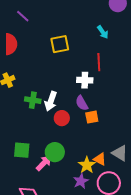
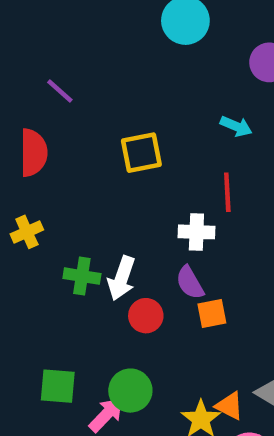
cyan arrow: (103, 32) -> (236, 126), turned -32

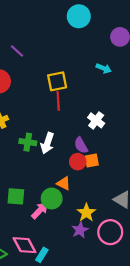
red line: (227, 192) -> (58, 101), moved
white cross: (196, 232) -> (96, 120), moved, turned 35
red circle: (146, 316) -> (78, 162), moved
orange triangle: (229, 406) -> (64, 183), moved

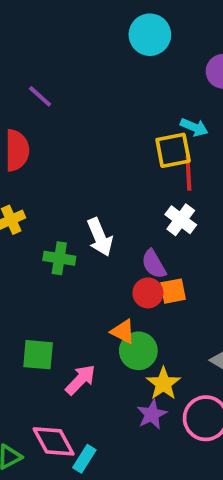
yellow square: (57, 81) -> (173, 150), moved
red line: (58, 101) -> (188, 173), moved
white arrow: (47, 143) -> (100, 237), moved, turned -42
green circle: (52, 199) -> (138, 351), moved

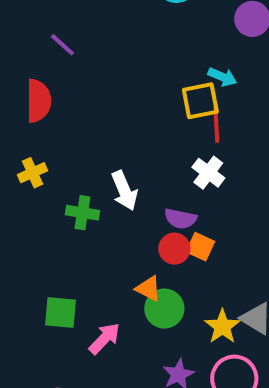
purple semicircle: (154, 264) -> (180, 219), turned -48
orange square: (173, 291) -> (200, 247), turned 36
yellow star: (163, 384) -> (222, 327), moved

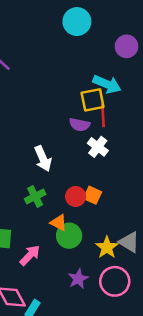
cyan arrow: (222, 77) -> (107, 84), size x1.5
green cross: (82, 213) -> (35, 196), moved, turned -36
purple semicircle: (180, 219) -> (80, 125), moved

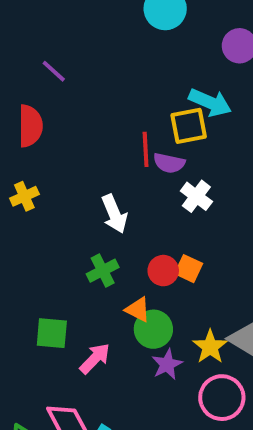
red line: (103, 116) -> (146, 149), moved
purple star: (78, 279) -> (167, 364), moved

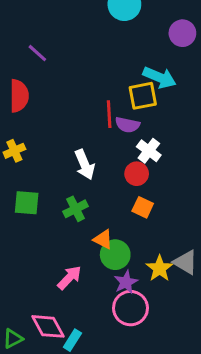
red circle: (163, 271) -> (137, 174), moved
green square: (52, 333) -> (27, 203), moved
pink circle: (222, 398) -> (130, 308), moved

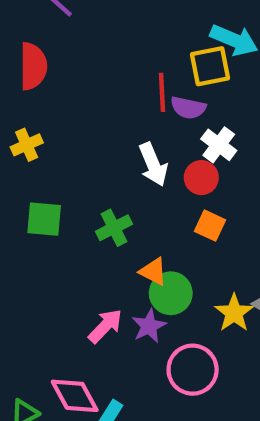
white arrow: (85, 165) -> (153, 164), moved
purple star: (126, 282) -> (149, 326), moved

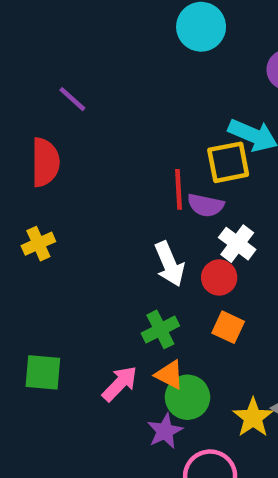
green square: (44, 219) -> (43, 372), moved
green cross: (114, 228) -> (160, 329), moved
pink arrow: (105, 326) -> (120, 384), moved

